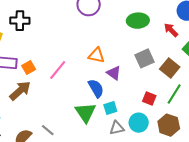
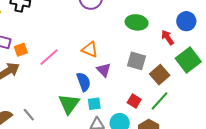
gray square: (145, 58) -> (137, 61), turned 30

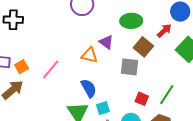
red arrow: (168, 37) -> (164, 31), turned 91
gray square: (137, 61) -> (130, 67), moved
purple triangle: (104, 70) -> (106, 42), moved
brown square: (160, 75) -> (143, 47), moved

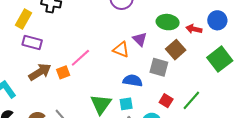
red arrow: (164, 31) -> (194, 29), moved, turned -133
orange square: (22, 67) -> (63, 72), moved
blue semicircle: (89, 88) -> (133, 81), moved, turned -60

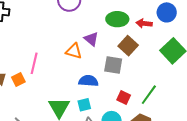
pink line: (80, 58) -> (34, 63), turned -30

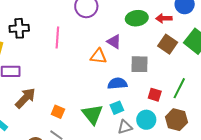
brown square: (128, 46) -> (168, 44), moved
pink line: (34, 63) -> (57, 37), moved
orange square: (18, 80) -> (58, 112), moved, turned -32

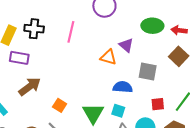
black cross: (19, 28) -> (34, 29), moved
red square: (155, 95) -> (158, 104), turned -32
cyan square: (117, 108) -> (118, 111), turned 32

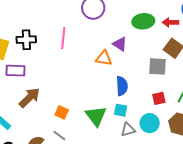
gray square: (148, 71) -> (158, 66), moved
blue semicircle: (123, 87) -> (122, 86), turned 90

